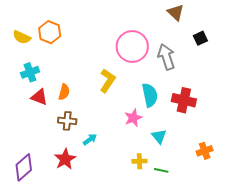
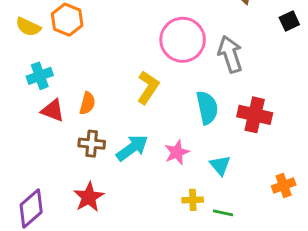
black square: (200, 38) -> (289, 21), moved
pink star: (133, 118) -> (177, 152), moved
cyan arrow: (90, 139) -> (132, 148), moved, size x1.6

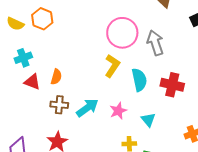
yellow L-shape: (148, 87) -> (112, 66), moved

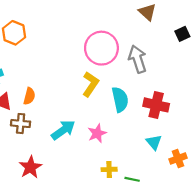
brown cross: (59, 105) -> (21, 124), moved
cyan triangle: (148, 120) -> (154, 142), moved

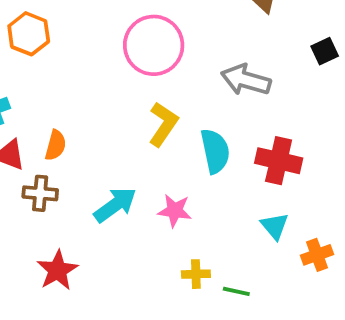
black square: (182, 34) -> (325, 51), moved
pink circle: (101, 48) -> (154, 45), moved
gray arrow: (138, 59) -> (246, 80), turned -56
pink star: (97, 133) -> (175, 211), turned 30

